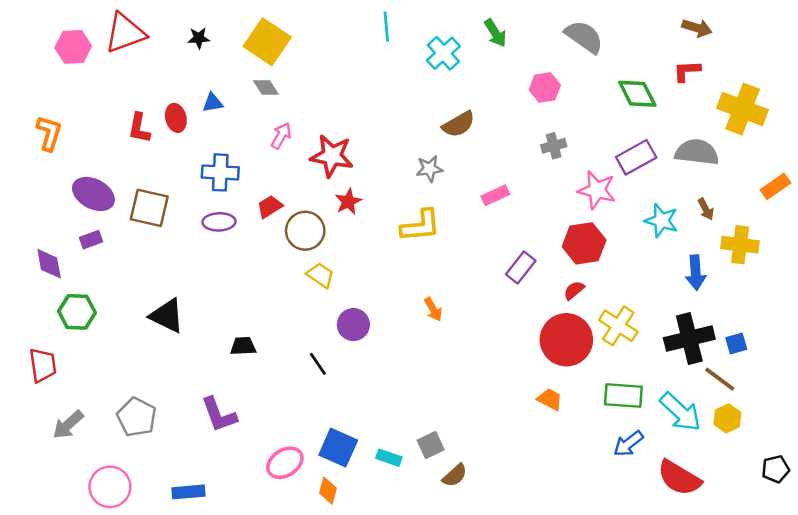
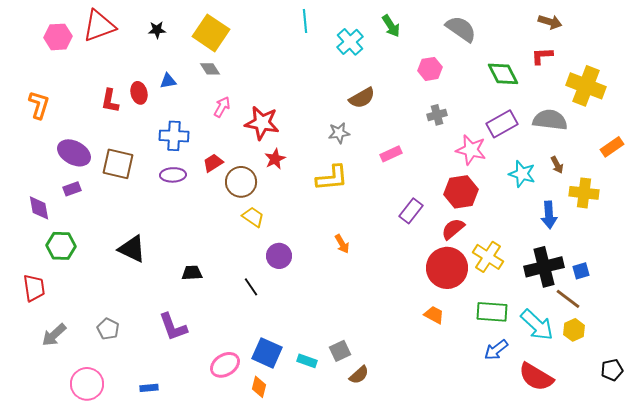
red semicircle: (574, 290) -> (453, 229), size x1.4
gray pentagon: (137, 417) -> (108, 329), size x0.7
blue rectangle: (189, 492) -> (149, 388), size x0.7

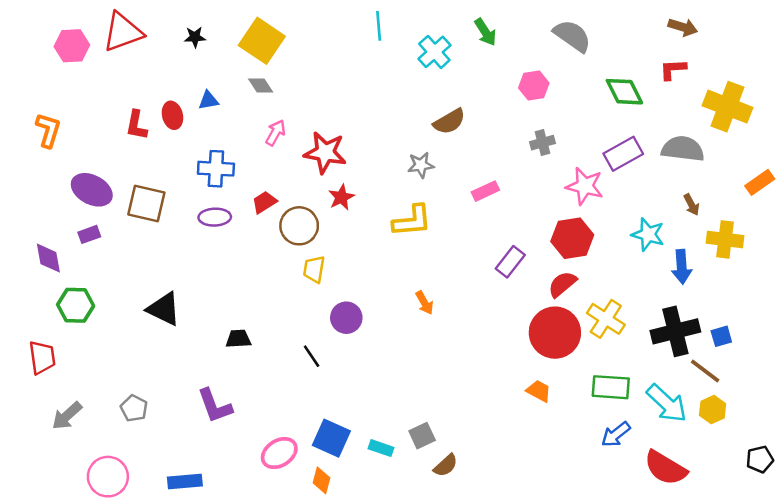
cyan star: (522, 174) -> (648, 234), moved
yellow trapezoid: (253, 217) -> (314, 269), turned -115
blue rectangle: (149, 388) -> (185, 482), size x1.5

